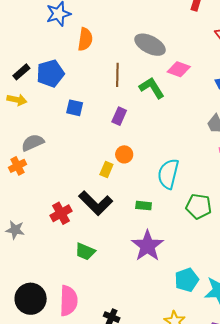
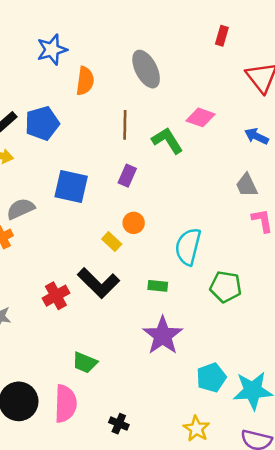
gray ellipse: (150, 45) -> (146, 69), moved, turned 36
blue square: (75, 108) -> (71, 186), moved, size x1.6
yellow rectangle: (106, 170) -> (112, 242), turned -70
green trapezoid: (85, 252) -> (85, 363), moved

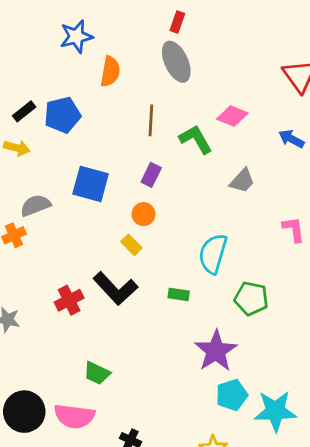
red rectangle: (222, 36) -> (177, 22), moved
gray trapezoid: (247, 185) -> (242, 181), moved, turned -115
orange circle: (134, 223) -> (144, 214), moved
purple star: (163, 336) -> (216, 351), moved
pink semicircle: (65, 404) -> (74, 416), turned 93

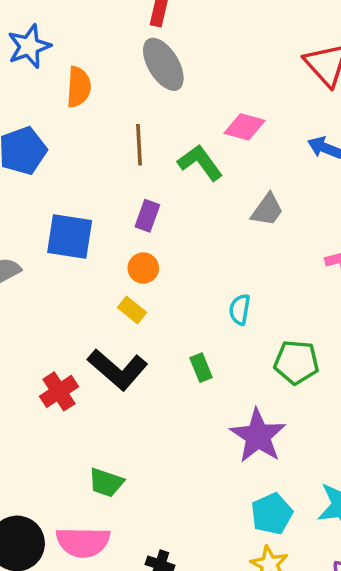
cyan semicircle: (213, 254) -> (240, 309), size x0.6
green rectangle: (179, 294) -> (201, 368), turned 66
cyan pentagon: (232, 395) -> (272, 514), moved

